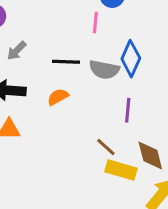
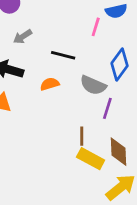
gray semicircle: (104, 70) -> (93, 85), moved
brown line: (106, 147) -> (82, 136), turned 36

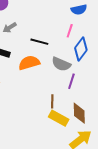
pink line: (96, 27) -> (70, 31), moved
orange semicircle: (50, 84) -> (29, 63), size x1.5

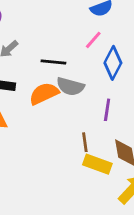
pink line: (70, 31) -> (93, 40), turned 32
gray semicircle: (61, 64) -> (70, 86), moved

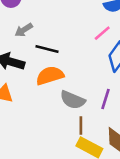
black line: (53, 62) -> (47, 49), moved
gray semicircle: (70, 86) -> (73, 100), moved

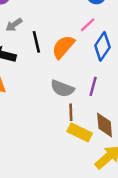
black line: (47, 49) -> (36, 42), turned 65
orange semicircle: (50, 76) -> (63, 47), moved, turned -30

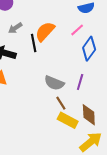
orange semicircle: (63, 47) -> (45, 31), moved
brown line: (71, 112) -> (61, 103), turned -32

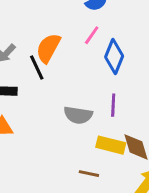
brown line: (61, 103) -> (89, 174), moved, turned -32
yellow rectangle: (68, 120) -> (111, 145), moved

